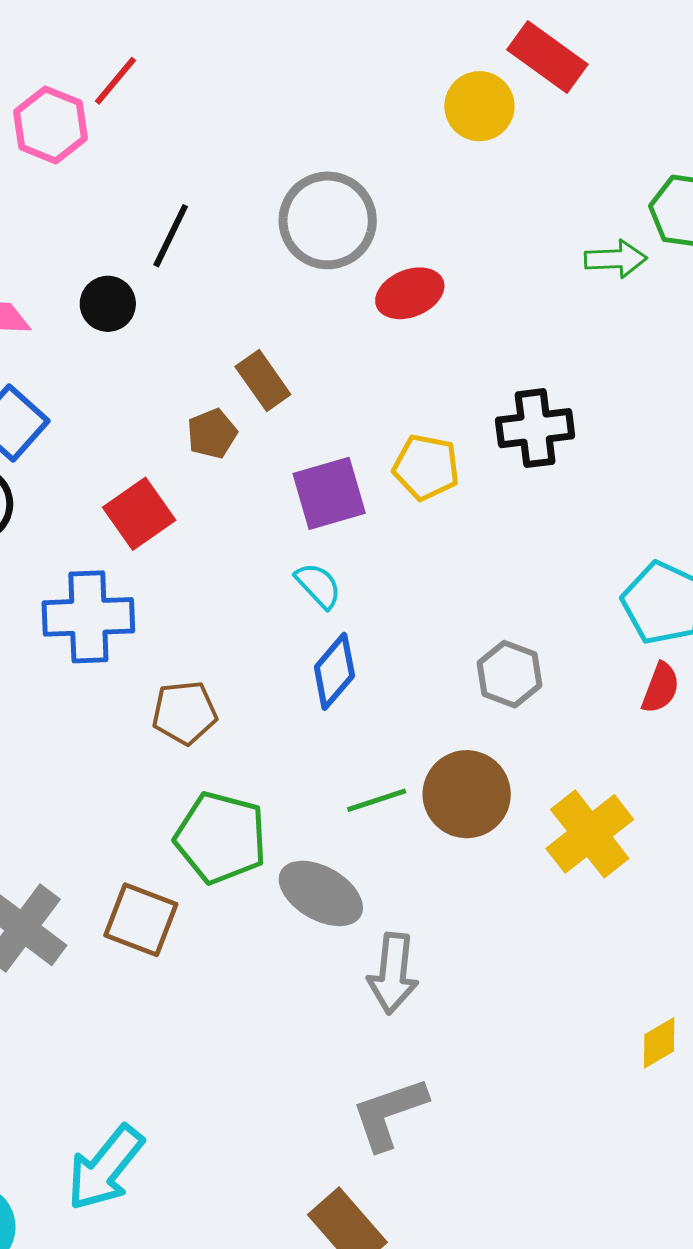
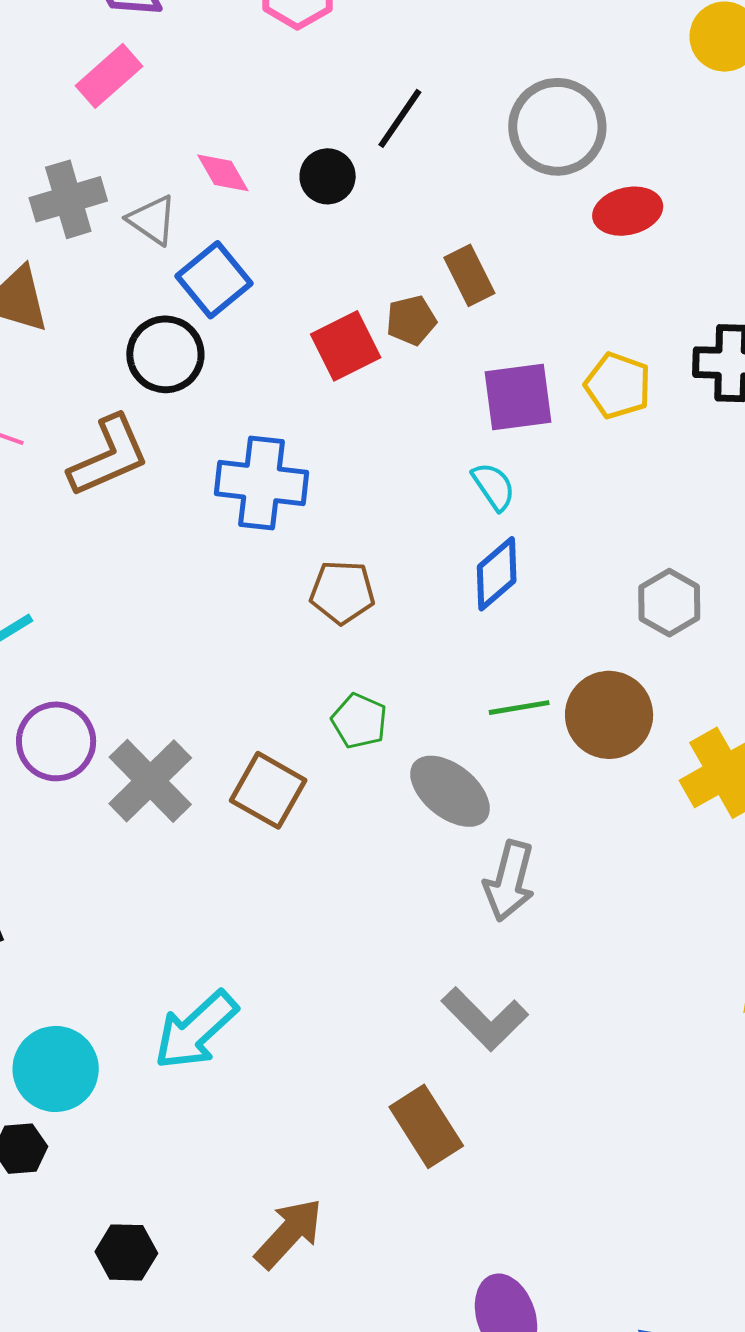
red square: (139, 514) -> (346, 346), moved
green pentagon: (221, 838) -> (359, 721), size x0.6
gray L-shape: (389, 1113) -> (485, 1019), turned -124

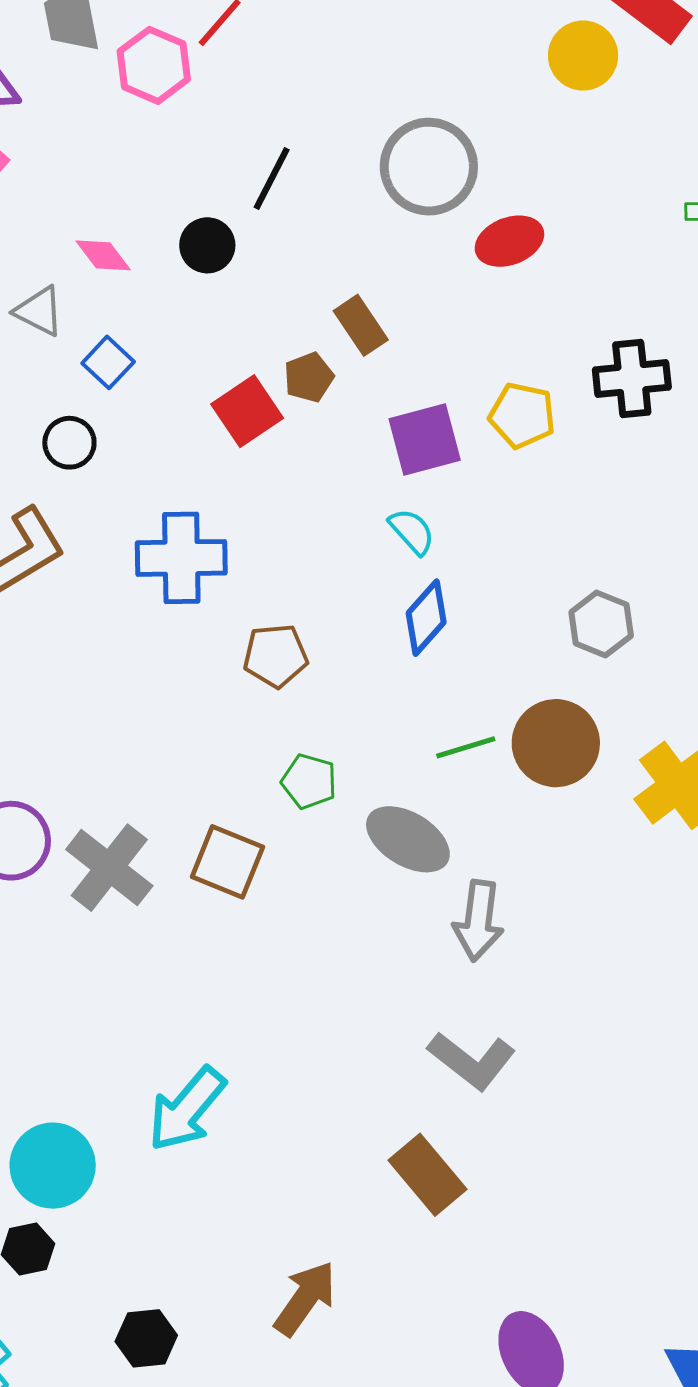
blue square: (214, 280) -> (108, 362), size x0.7
black circle: (165, 354) -> (69, 443), size x0.7

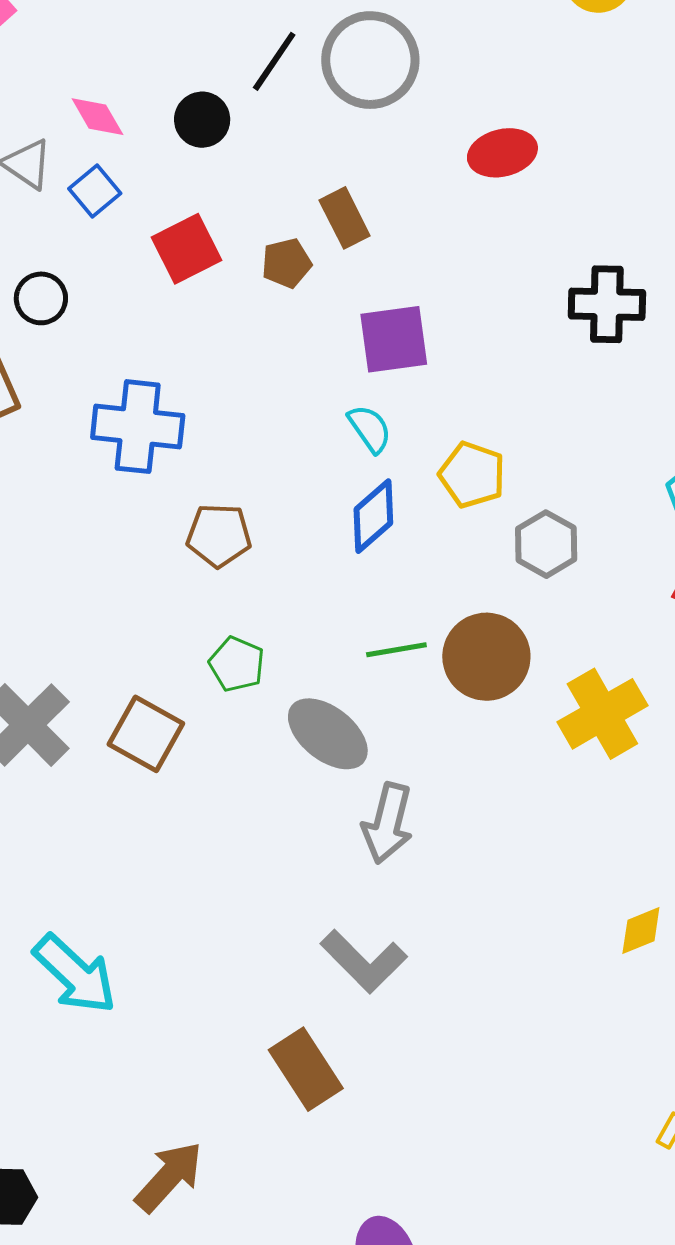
gray circle: (429, 167) -> (370, 60), moved
blue square: (108, 362) -> (95, 191), moved
red square: (247, 411) -> (187, 249), moved
yellow pentagon: (522, 415) -> (472, 475), moved
cyan arrow: (187, 1109) -> (75, 974), turned -94

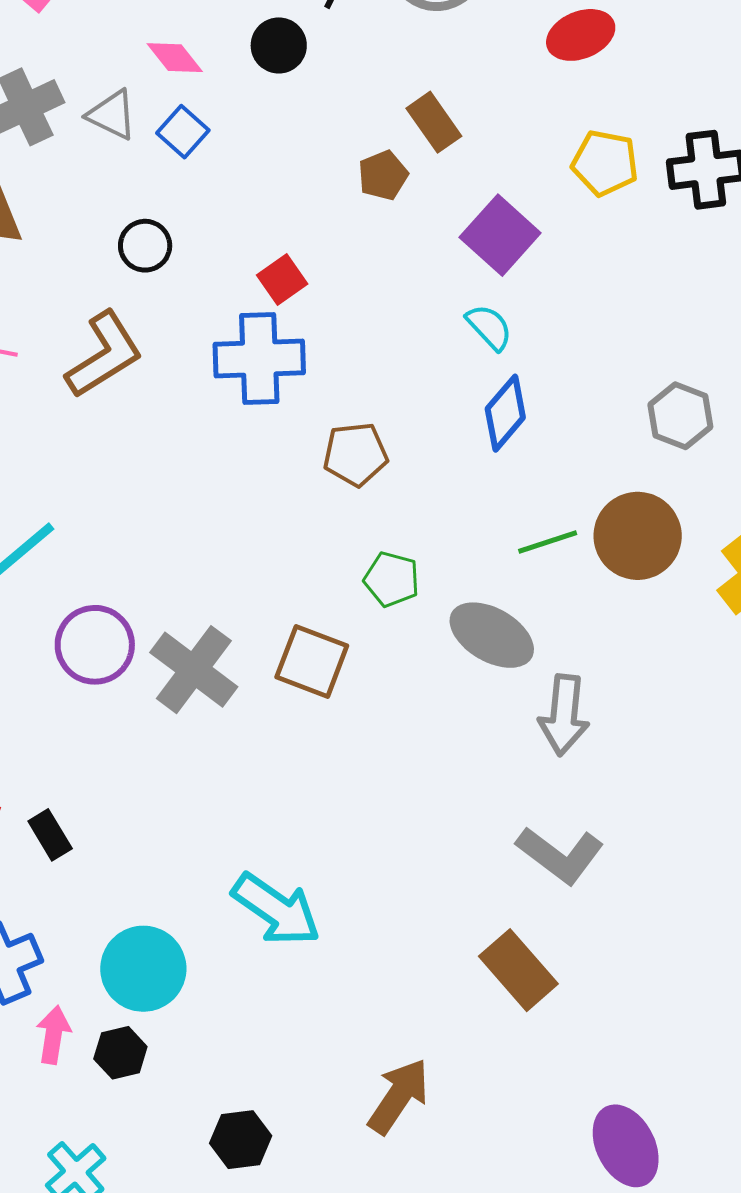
red square: (187, 249) -> (282, 279), moved, size x0.7
purple square: (394, 339) -> (500, 235), turned -32
yellow pentagon: (472, 475) -> (605, 163), moved

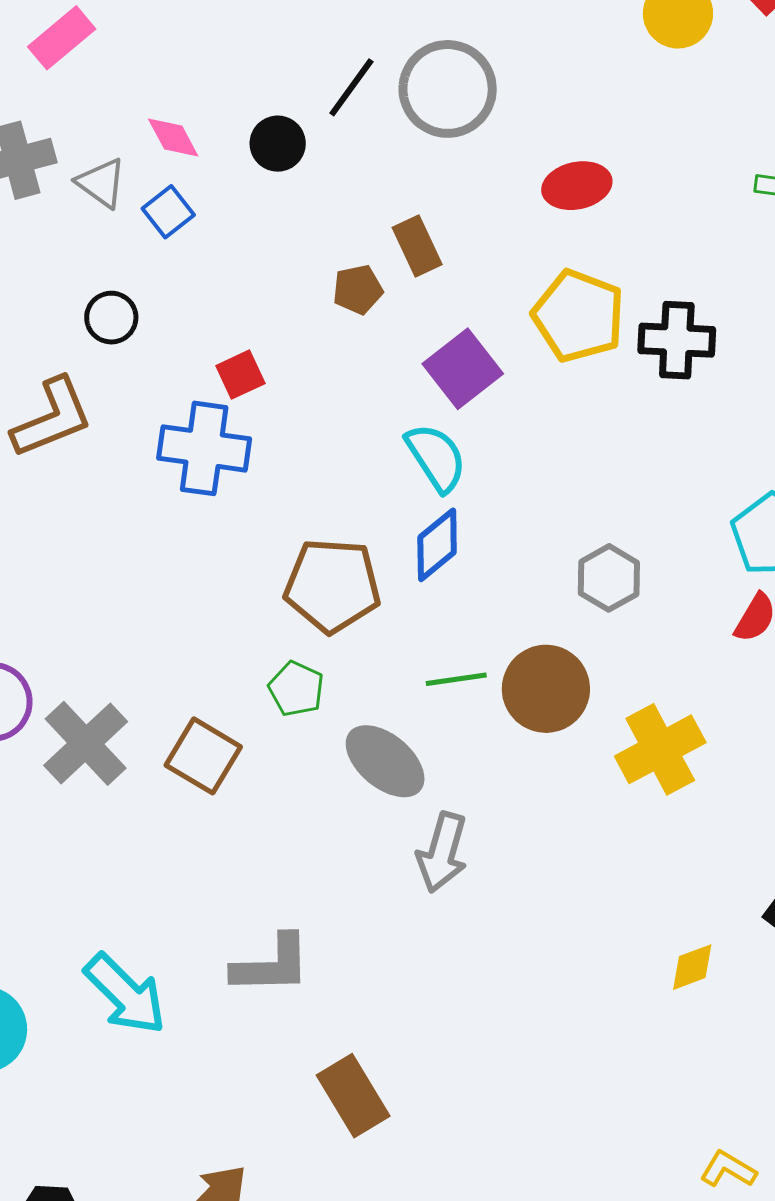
yellow pentagon: (605, 163) -> (579, 316), size x1.4
cyan semicircle: (489, 327) -> (436, 457), size x1.4
brown pentagon: (355, 454) -> (332, 586), moved, size x1.5
gray L-shape: (560, 855) -> (271, 965), moved, turned -48

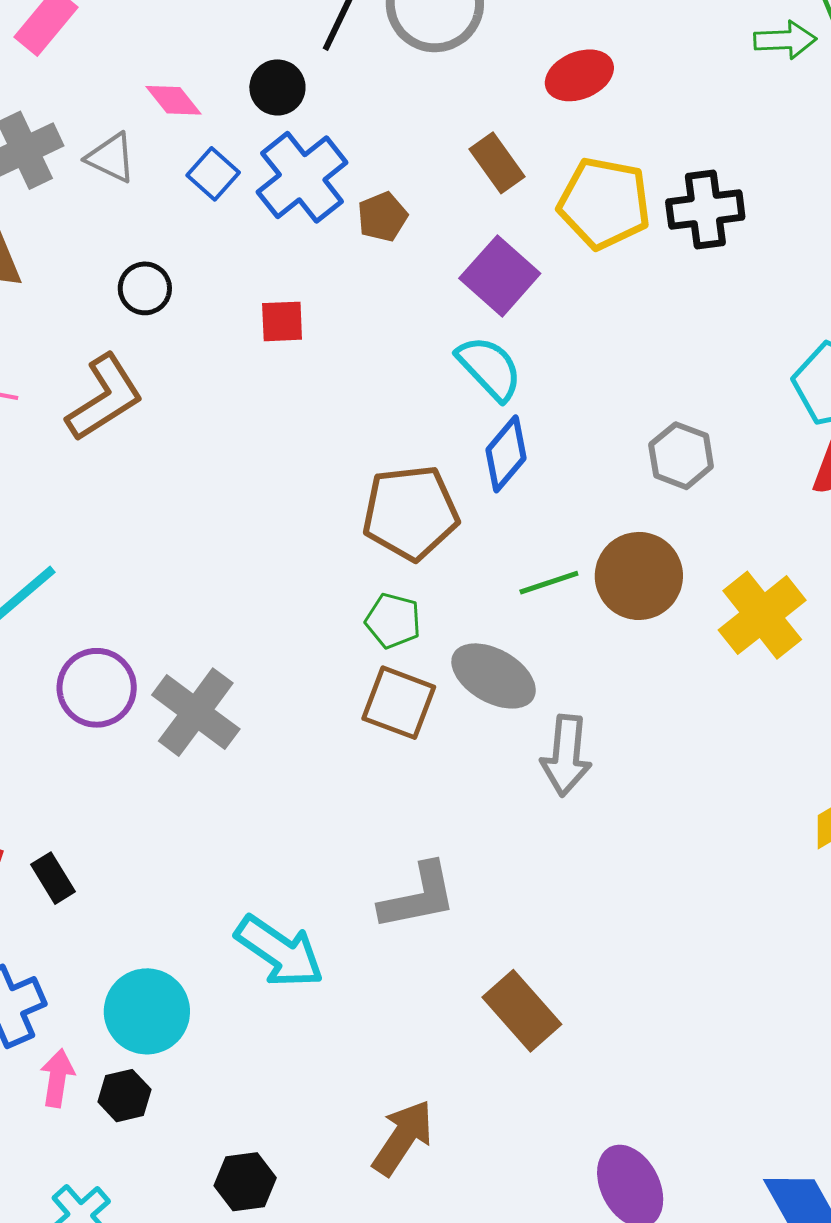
blue square: (168, 212) -> (213, 174), moved
brown rectangle: (417, 246) -> (497, 163), moved
red square: (240, 375) -> (282, 321), turned 33
blue cross: (204, 448) -> (302, 177), moved, turned -36
brown square: (203, 756) -> (399, 703), moved

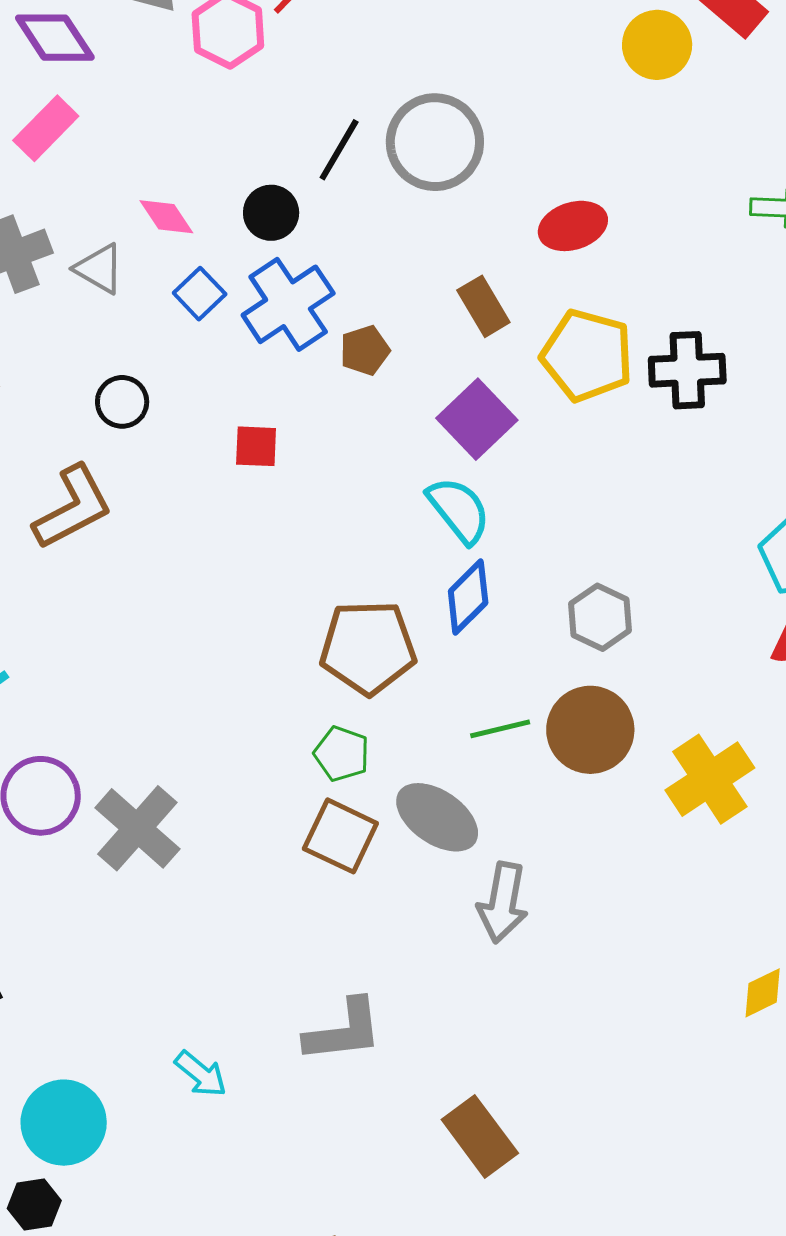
gray hexagon: (681, 456) -> (600, 617), moved
cyan arrow: (279, 951) -> (201, 1074), size x0.6
brown rectangle: (522, 1011) -> (480, 1136), moved

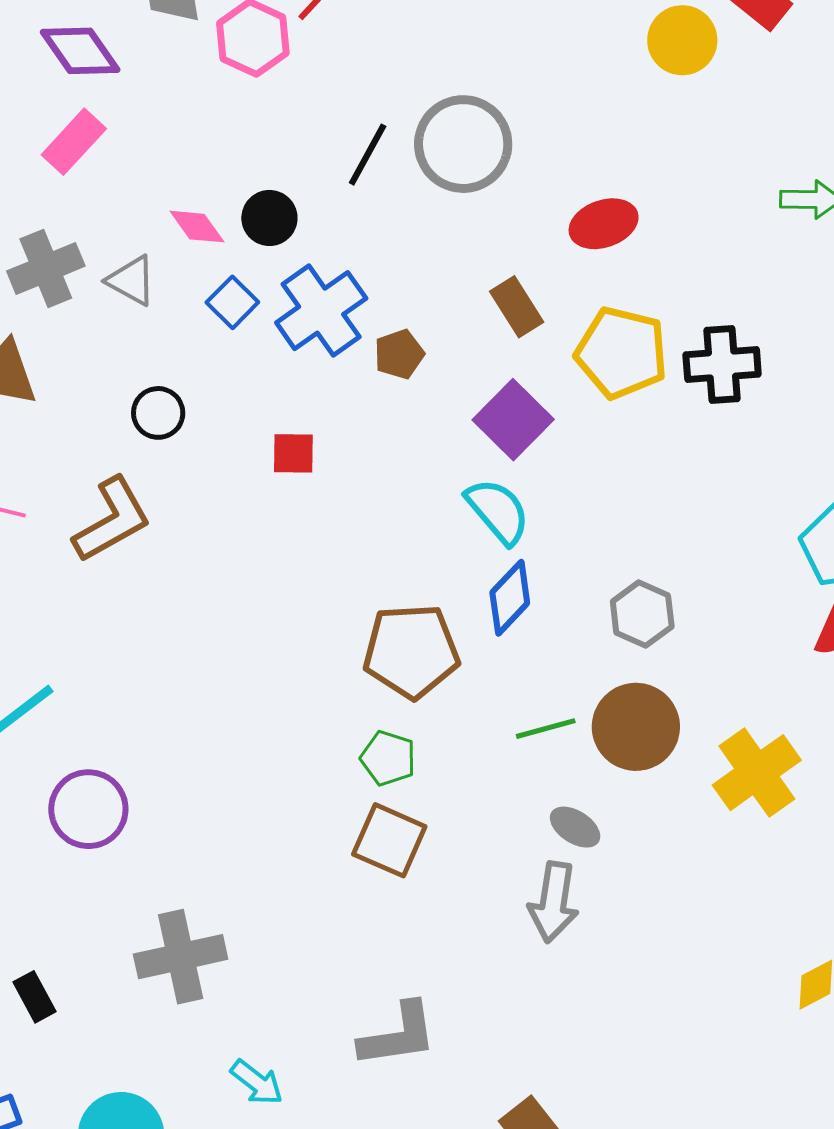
black circle: (271, 213) -> (269, 218), moved
gray ellipse: (437, 817) -> (575, 827), moved, size x0.6
gray cross: (137, 828) -> (181, 957), moved, turned 38

